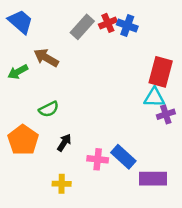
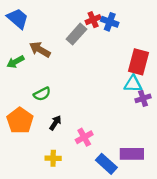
gray rectangle: (82, 27) -> (76, 34), moved
blue rectangle: (123, 157) -> (106, 164), moved
pink cross: (98, 159) -> (84, 137), turned -35

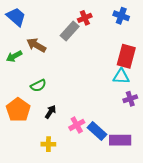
blue cross: (110, 22) -> (121, 16), moved
purple cross: (143, 98) -> (130, 99), moved
blue rectangle: (106, 164) -> (97, 131), moved

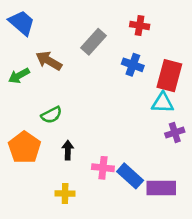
blue cross: (121, 16) -> (133, 65), moved
red cross: (85, 18) -> (140, 25), moved, turned 32
black arrow: (50, 112) -> (68, 150), turned -32
pink cross: (77, 125) -> (103, 168), turned 35

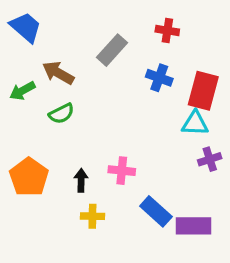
green semicircle: (51, 115) -> (61, 114), moved
pink cross: (103, 168) -> (122, 171), moved
yellow cross: (65, 194) -> (92, 216), moved

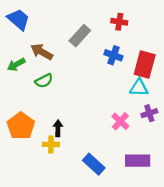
pink cross: (122, 171) -> (120, 121), moved, turned 36
blue rectangle: (156, 211) -> (94, 164), moved
yellow cross: (92, 216) -> (51, 144), moved

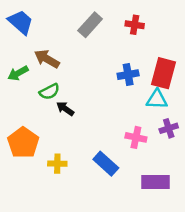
gray rectangle: (80, 36) -> (90, 25), moved
blue cross: (113, 55) -> (128, 75), moved, turned -30
pink cross: (120, 121) -> (136, 137), turned -30
black arrow: (58, 128) -> (65, 109), moved, turned -56
blue rectangle: (94, 164) -> (106, 164), moved

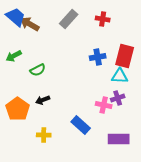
brown arrow: (47, 59) -> (30, 24), moved
black arrow: (65, 109) -> (43, 100), moved, turned -56
purple cross: (169, 128) -> (118, 98), moved
yellow cross: (57, 164) -> (44, 135), moved

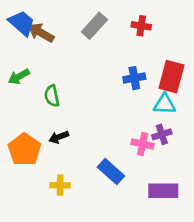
green semicircle: (38, 70) -> (52, 96), turned 105

